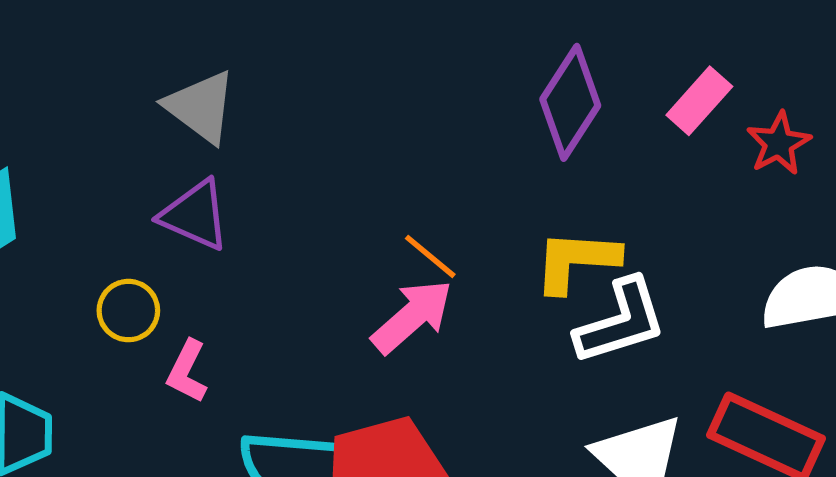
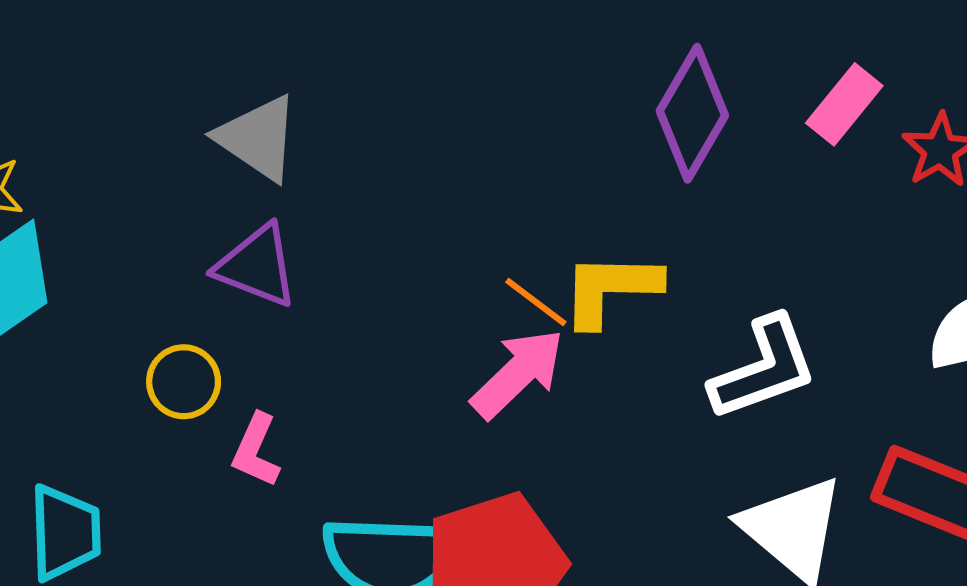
yellow L-shape: (576, 261) -> (611, 289), moved

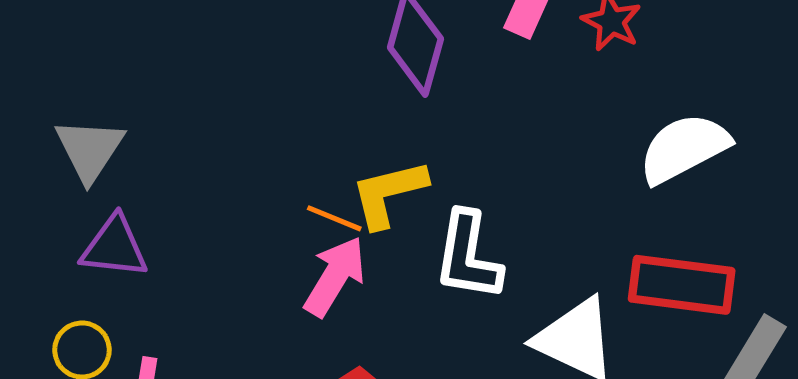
gray triangle: (258, 138) -> (90, 149), turned 44
white L-shape: (764, 368) -> (468, 256), moved, turned 134

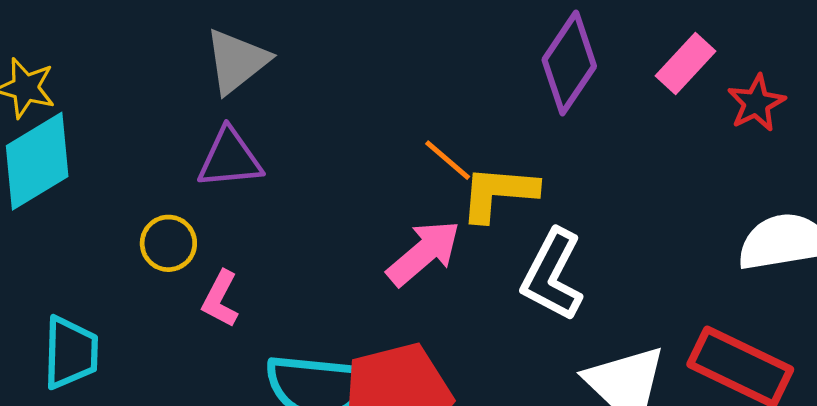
orange line: (334, 218) -> (448, 160), moved
purple triangle: (114, 247) -> (230, 158), turned -30

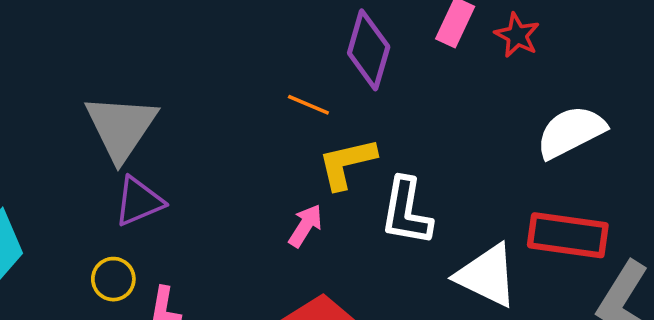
gray triangle: (237, 61) -> (121, 127), size x1.4
orange line: (448, 160) -> (308, 105), moved
pink arrow: (424, 253) -> (305, 226), size x0.7

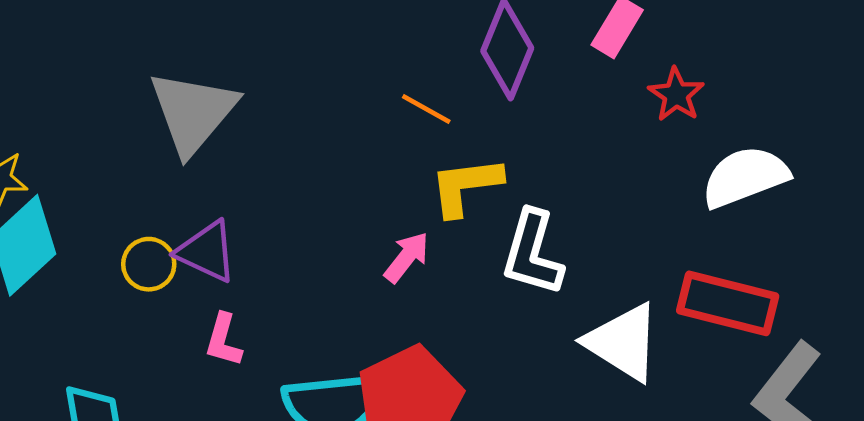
red star: (517, 35) -> (676, 95), moved
purple triangle: (139, 201) -> (207, 252), moved, turned 42
yellow circle: (113, 279) -> (149, 264), moved

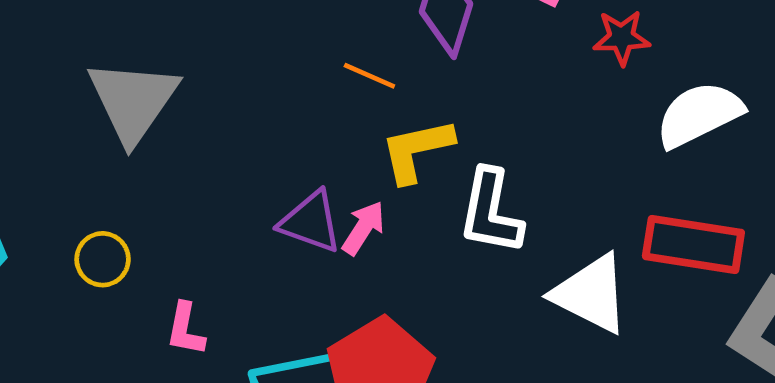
red star: (676, 95) -> (622, 38), turned -30
purple triangle: (207, 252) -> (311, 222), moved

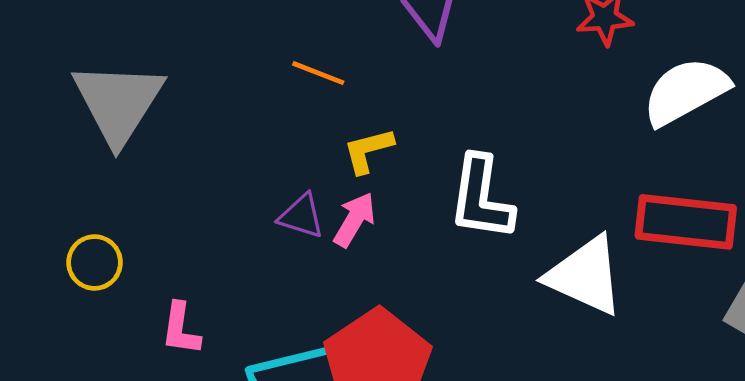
orange line: (369, 76) -> (318, 73), moved
yellow L-shape: (417, 150) -> (368, 150), moved, size x0.7
purple triangle: (311, 222) -> (301, 216), size x0.7

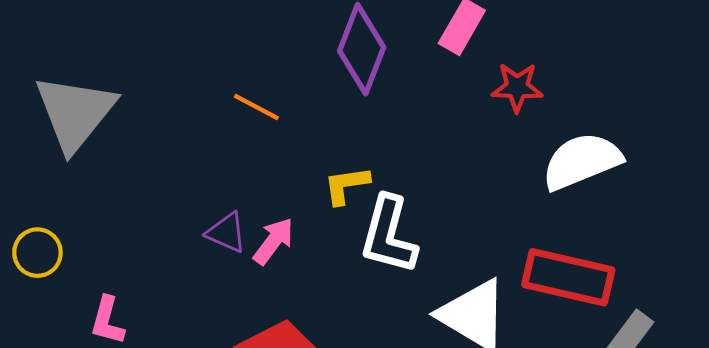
yellow L-shape: (368, 150) -> (346, 185), moved

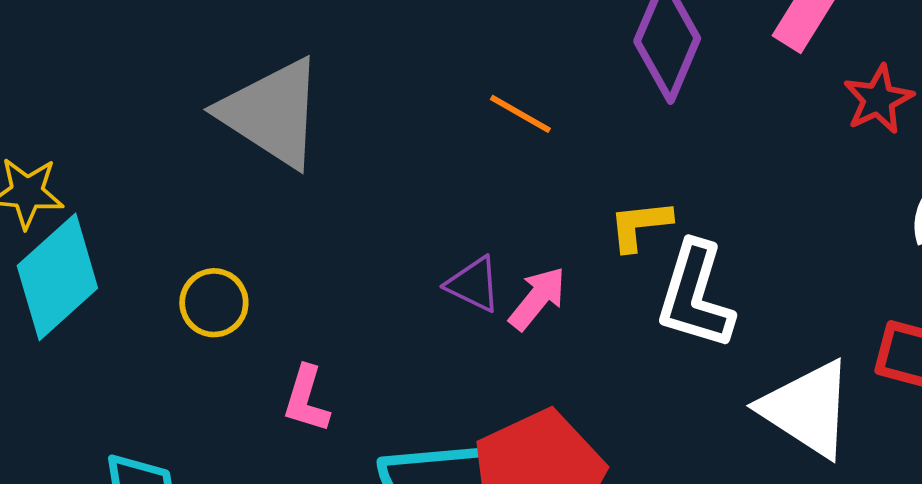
red star: (517, 87) -> (878, 99), turned -30
gray triangle: (75, 113) -> (272, 113), turned -38

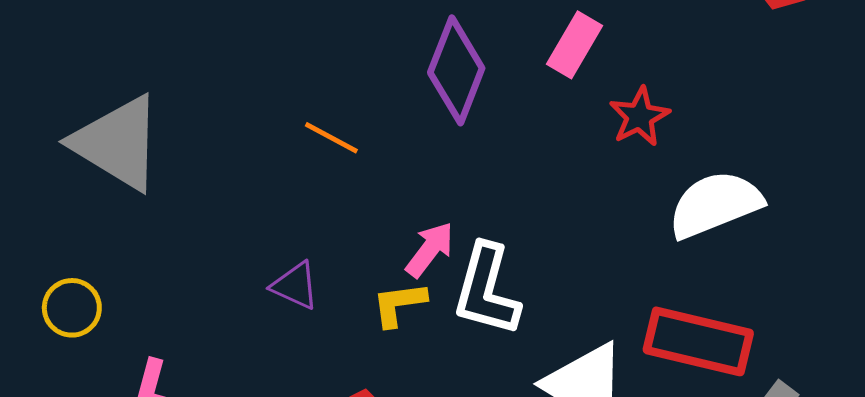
yellow L-shape: (640, 225) -> (399, 304), moved
pink arrow: (537, 298) -> (430, 249), moved

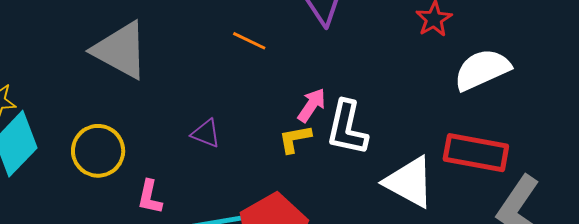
purple triangle: (295, 286) -> (206, 133), moved
yellow circle: (72, 308) -> (98, 151), size x1.5

